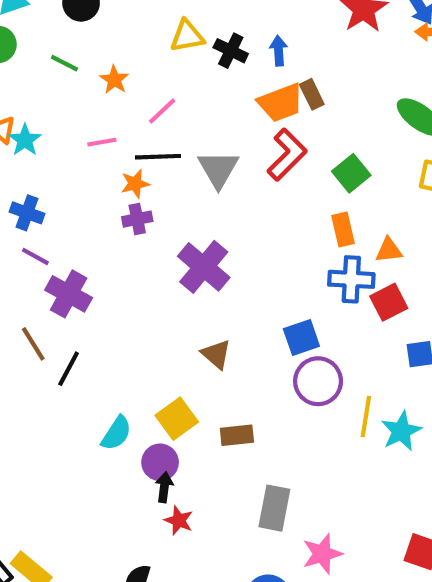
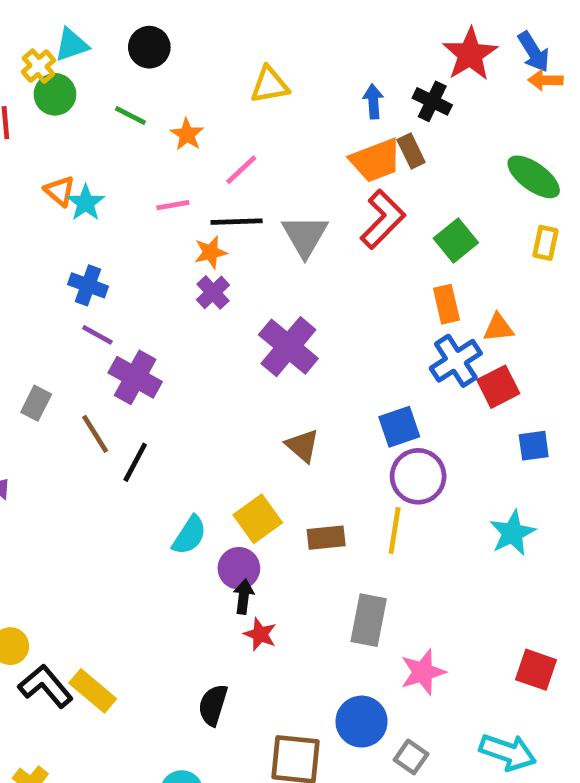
black cross: (231, 51) -> (432, 101), moved
purple cross: (137, 219) -> (213, 292), turned -32
blue cross: (351, 279) -> (456, 361), turned -36
yellow line: (366, 417) -> (395, 531), moved

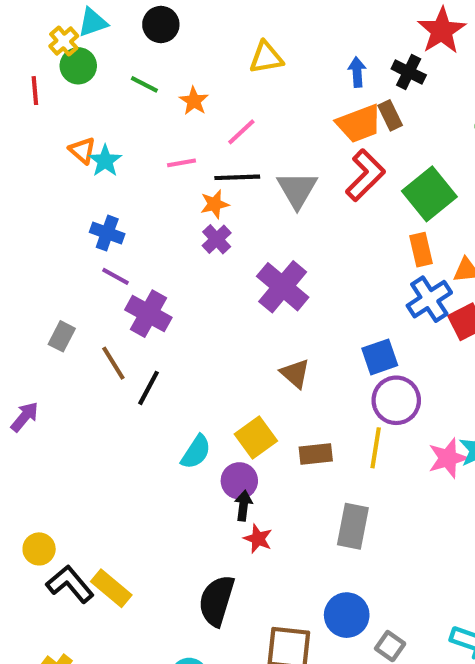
green square: (456, 241) -> (429, 194), size x1.4
pink star: (423, 672) -> (448, 458), moved
black semicircle: (213, 705) -> (217, 601), size x1.4

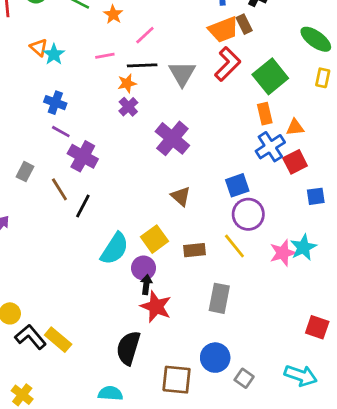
yellow line: (376, 448) -> (234, 246), turned -48
cyan semicircle: (196, 452) -> (115, 249), size x1.4
red star: (258, 539) -> (156, 307), size x1.6

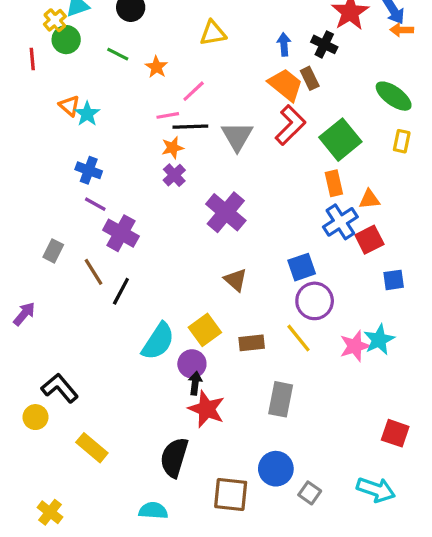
orange trapezoid: (223, 30) -> (286, 85), turned -120
pink line: (105, 56) -> (168, 115), moved
black L-shape: (30, 337) -> (60, 388), moved

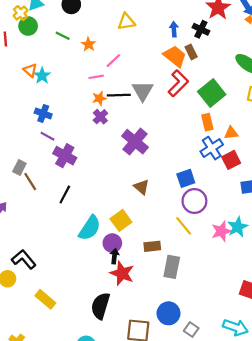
black line: (190, 127) -> (119, 95), moved
brown line: (94, 272) -> (30, 182), moved
brown rectangle: (252, 343) -> (152, 246), moved

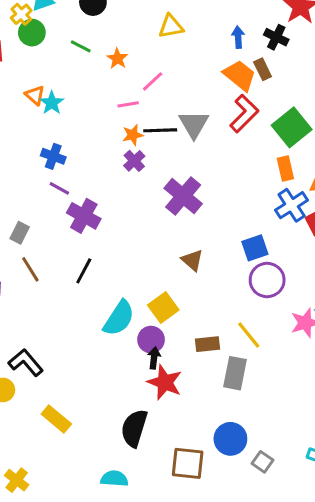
brown line: (30, 182) -> (30, 269), moved
yellow line: (184, 226) -> (249, 335), moved

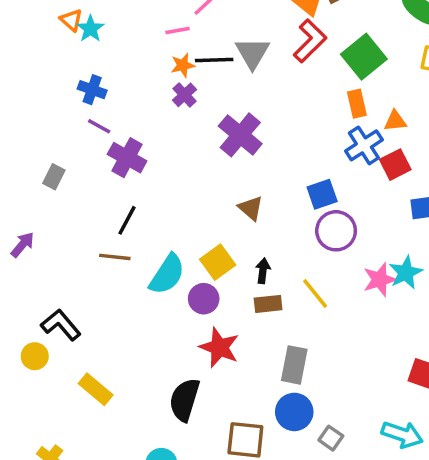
brown line: (30, 269) -> (115, 257), moved, turned -52
black arrow: (154, 358) -> (263, 271), moved
gray rectangle: (235, 373) -> (294, 365), moved

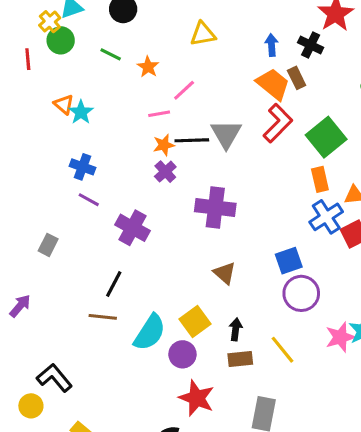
purple cross: (240, 135) -> (215, 207), turned -33
purple cross: (127, 158) -> (132, 228), moved

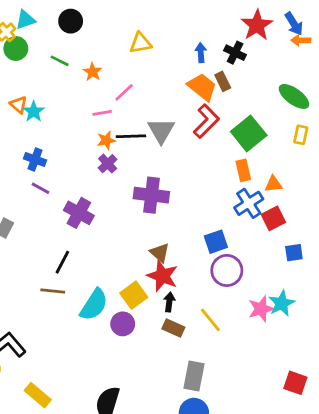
brown rectangle: (240, 359) -> (173, 328), turned 30
red star: (197, 398) -> (162, 276), moved

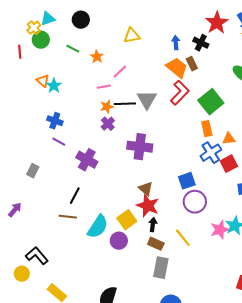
gray rectangle: (194, 376) -> (161, 268), moved

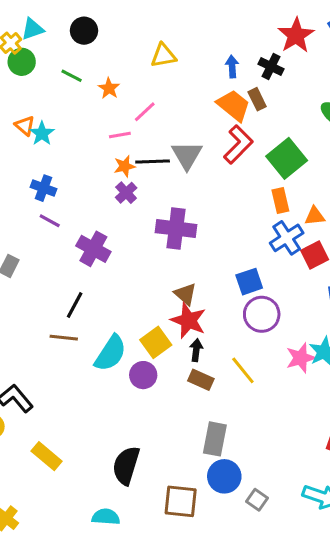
gray rectangle: (161, 268) -> (215, 439), moved

